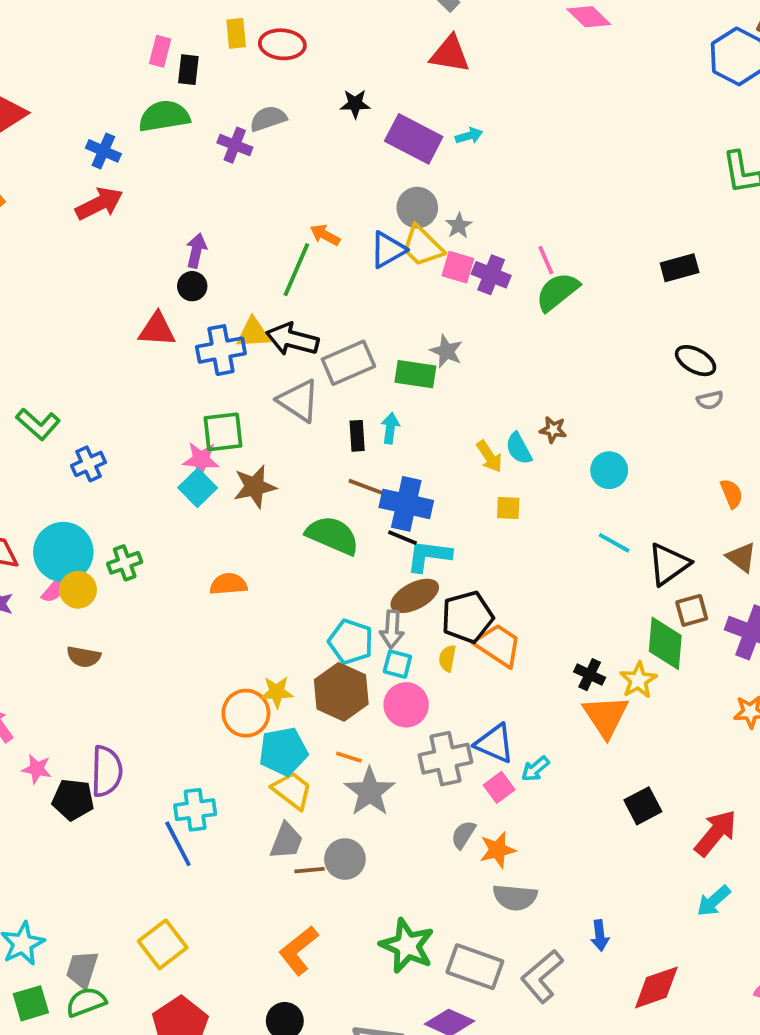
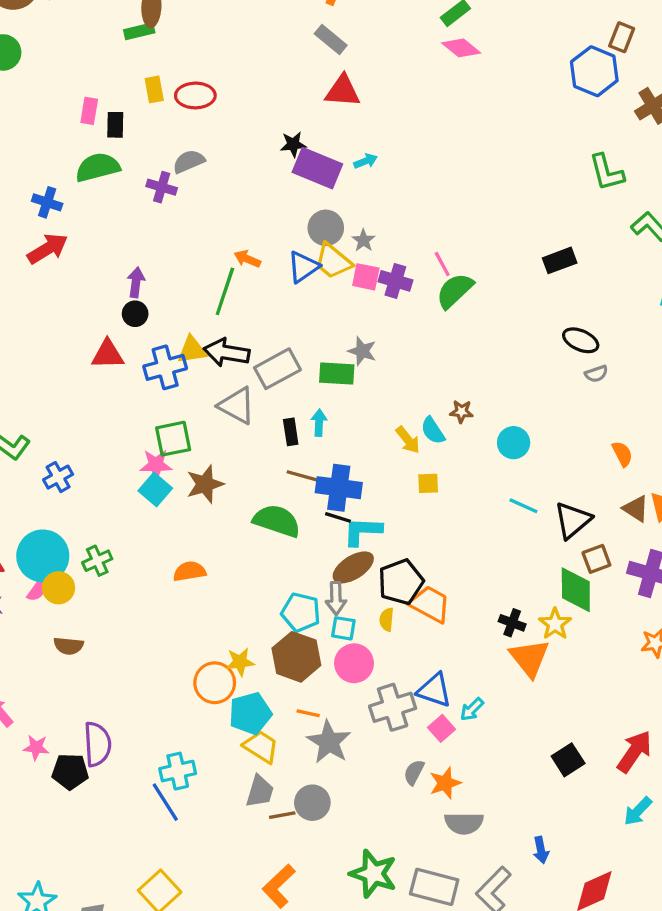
black star: (355, 104) -> (293, 144), moved
black square: (643, 806) -> (568, 760), moved

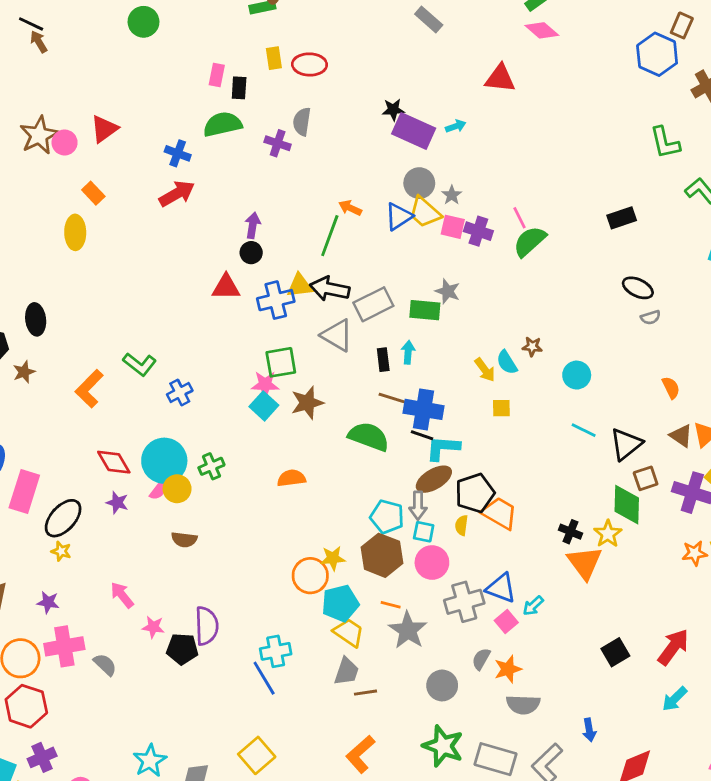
red triangle: (343, 91) -> (500, 78), moved
gray semicircle: (189, 161) -> (302, 122), turned -60
gray circle: (312, 803) -> (442, 685), moved

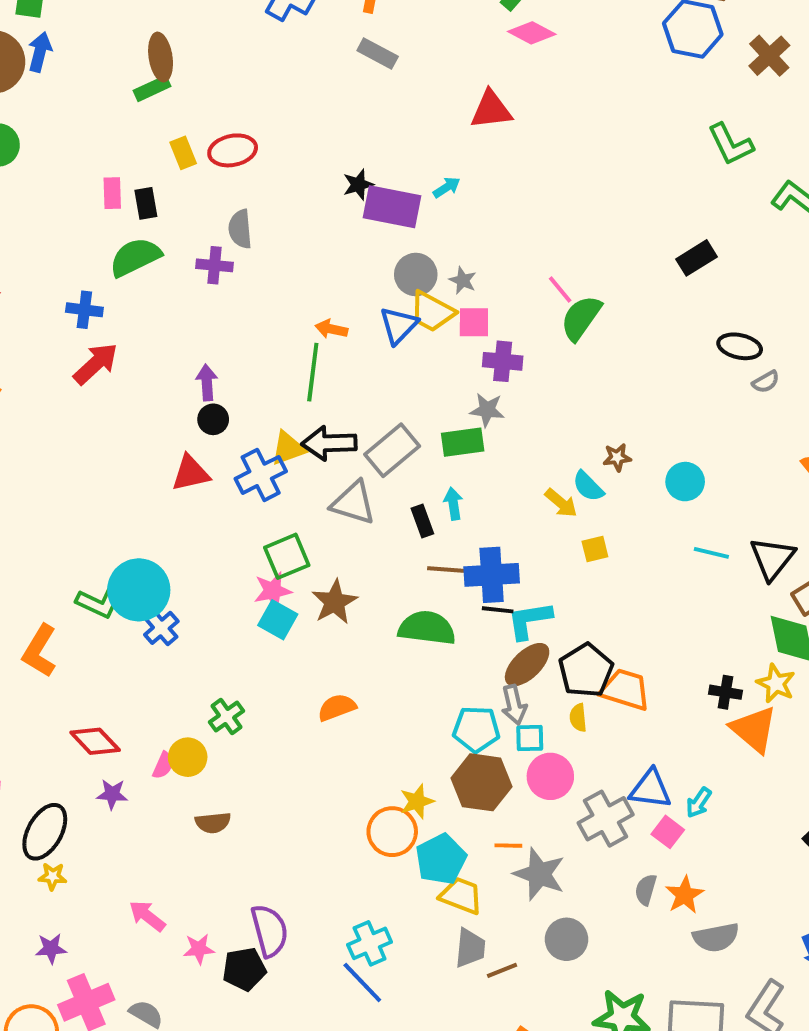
purple cross: (478, 231) -> (503, 361), moved
cyan circle: (164, 461) -> (139, 590), moved
gray circle: (442, 685) -> (567, 939), moved

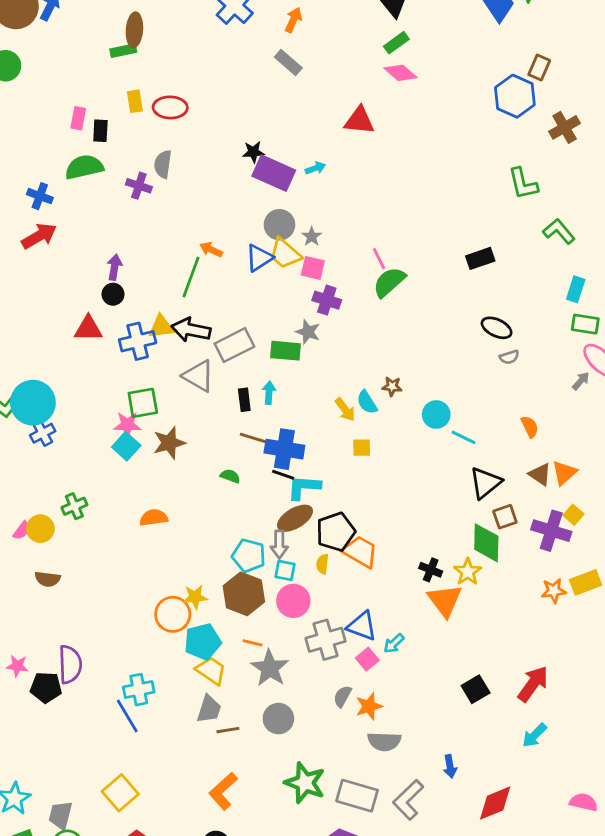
cyan line: (711, 553) -> (464, 437), moved
green semicircle: (427, 628) -> (230, 476), size x0.5

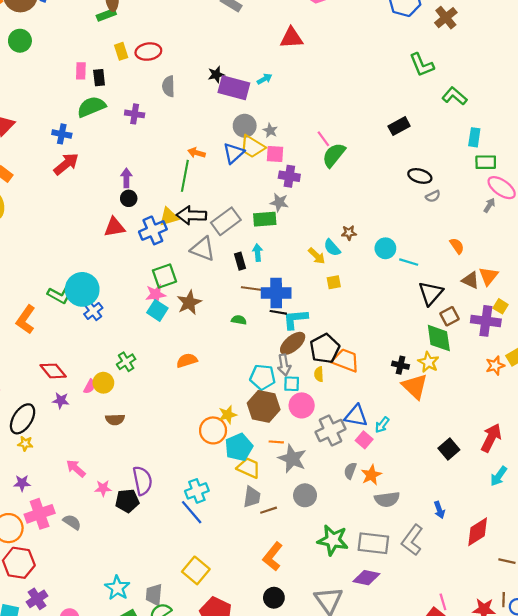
gray semicircle: (163, 164) -> (169, 86), moved

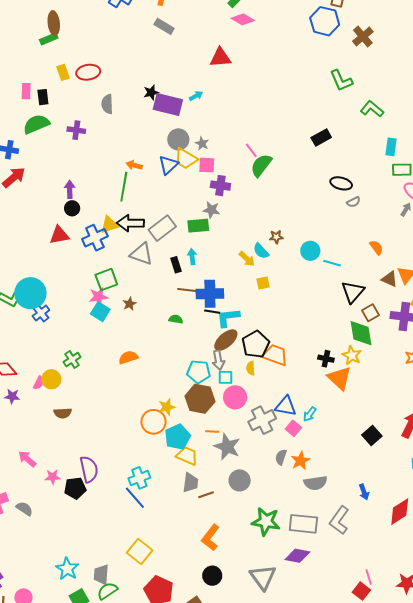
brown star: (189, 303) -> (130, 304), size x0.6

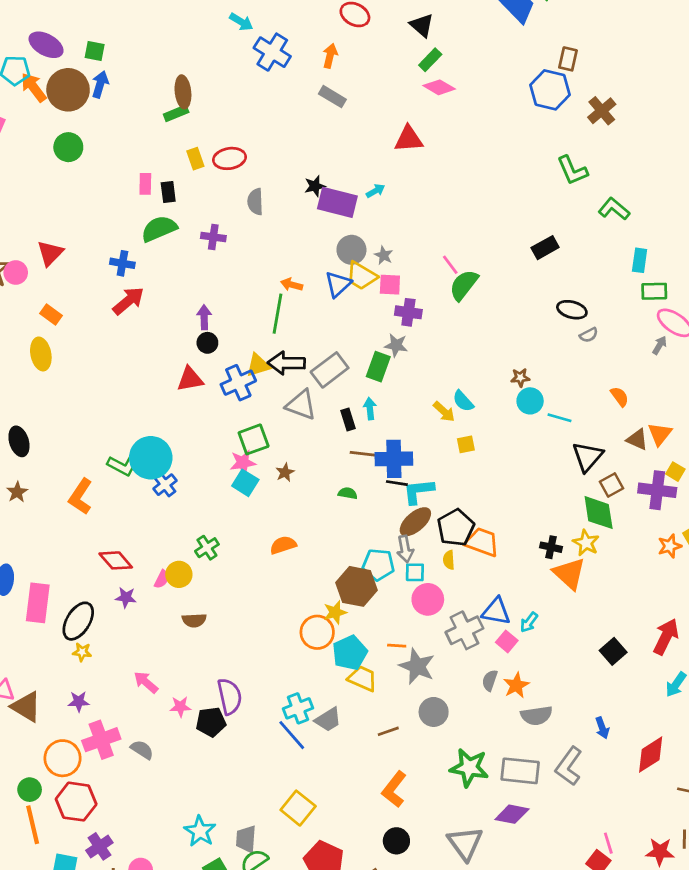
green rectangle: (198, 226) -> (378, 367), turned -65
brown star: (276, 237) -> (520, 378), moved
brown hexagon: (200, 399) -> (357, 586), moved
gray trapezoid: (190, 483) -> (328, 720), moved, turned 50

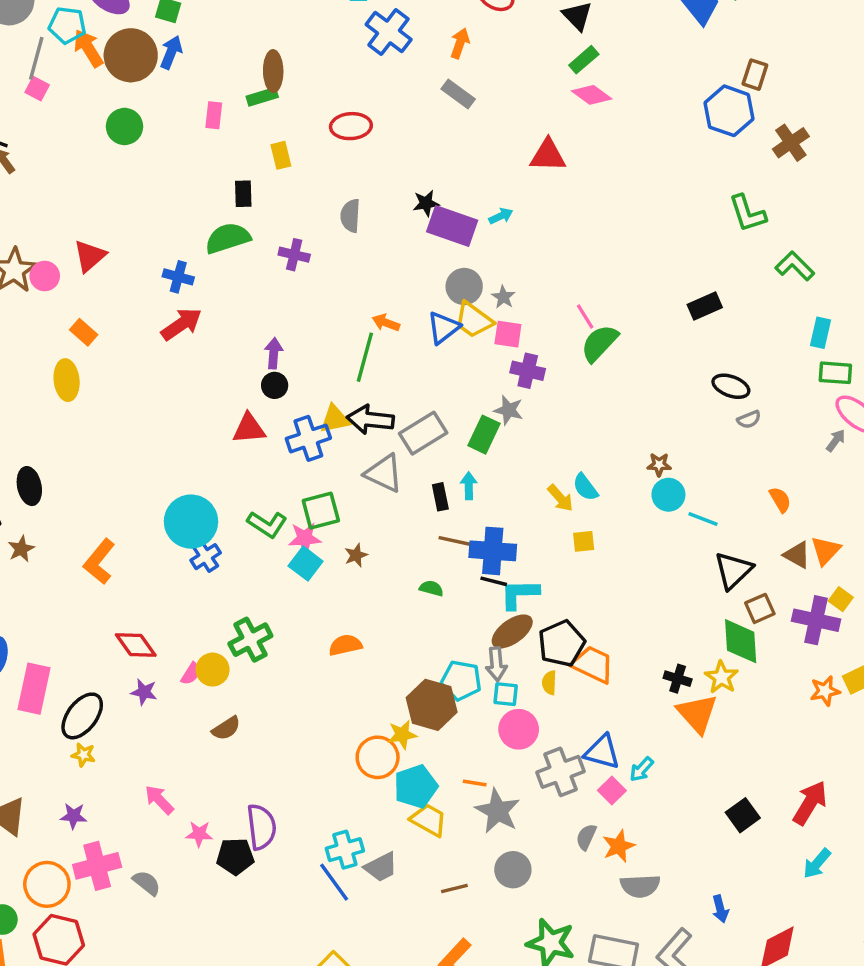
red ellipse: (229, 158) -> (351, 126), moved
pink rectangle: (145, 184) -> (214, 115), moved
green L-shape: (123, 465) -> (267, 524), moved
green cross: (207, 548) -> (250, 640), size x1.4
brown semicircle: (194, 620) -> (226, 728), turned -35

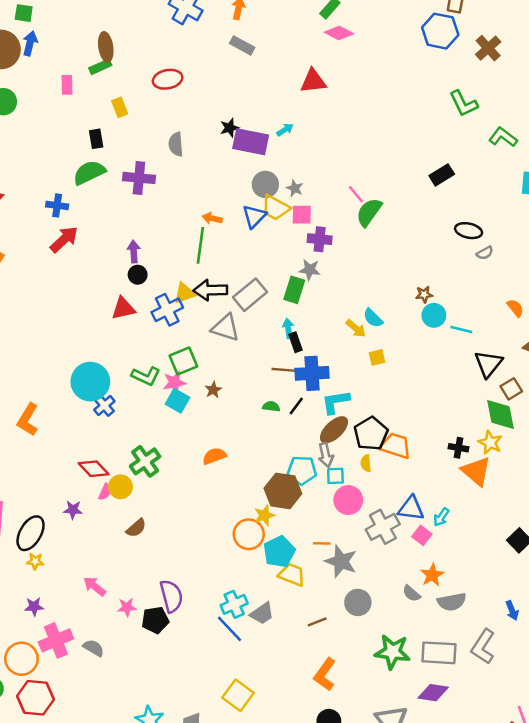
purple cross: (294, 255) -> (139, 178), size x1.4
black rectangle: (440, 497) -> (296, 342), moved
black line: (494, 581) -> (296, 406), moved, turned -60
red diamond: (136, 645) -> (94, 469), moved
gray semicircle: (586, 837) -> (411, 593), moved, turned -66

